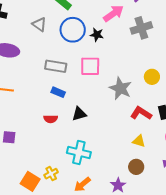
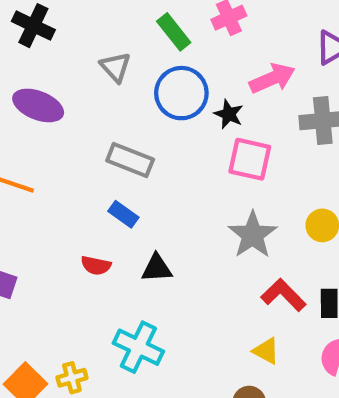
pink square: (90, 66) -> (250, 159), moved

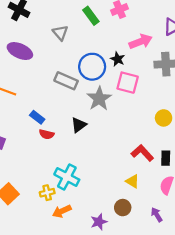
blue circle: (181, 93) -> (92, 67), moved
blue rectangle: (123, 214) -> (37, 117), moved
gray star: (253, 235) -> (99, 99), moved
black triangle: (157, 268) -> (79, 125), moved, turned -35
yellow cross: (72, 378) -> (47, 193), moved

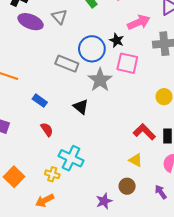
purple ellipse: (20, 51) -> (31, 22), moved
black triangle: (79, 125) -> (81, 107), turned -42
red semicircle: (47, 134) -> (47, 130), moved, turned -136
yellow cross: (47, 193) -> (52, 174), turned 32
orange arrow: (62, 211) -> (45, 201), moved

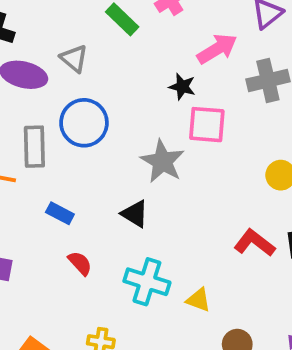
blue circle: (92, 49) -> (84, 123), moved
gray rectangle: (67, 64) -> (34, 147), moved, turned 75
cyan cross: (71, 158) -> (147, 282), moved
yellow triangle: (136, 160) -> (199, 300), moved

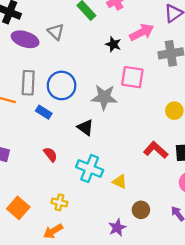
black star: (182, 87) -> (113, 44), moved
blue circle: (84, 123) -> (62, 85), moved
gray star: (162, 161) -> (104, 97), turned -30
blue rectangle: (60, 213) -> (44, 112), moved

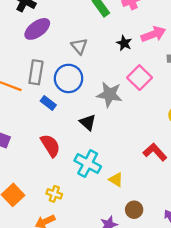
gray triangle: (56, 32) -> (79, 46), moved
purple ellipse: (25, 39) -> (37, 29), turned -60
pink square: (132, 77) -> (139, 78), turned 30
red semicircle: (50, 154) -> (50, 146), size x1.5

